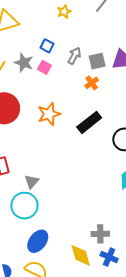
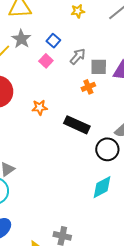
gray star: (24, 63) -> (21, 39), moved
orange star: (49, 114) -> (40, 107), size x0.7
black rectangle: (89, 122) -> (77, 125), turned 50

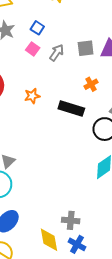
gray arrow: (78, 56) -> (57, 53), moved
orange cross: (88, 87) -> (91, 84), moved

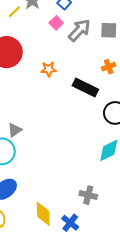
gray arrow: (57, 53) -> (79, 30), size x1.4
gray cross: (71, 220) -> (88, 195), moved

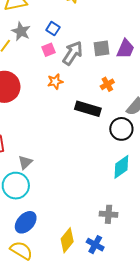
pink square: (56, 23) -> (48, 50), turned 32
orange star: (49, 69) -> (55, 82), moved
yellow diamond: (43, 214) -> (67, 240), turned 50

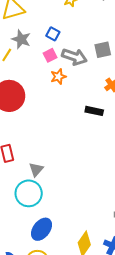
gray arrow: (73, 53) -> (74, 57), turned 80
orange star: (55, 82) -> (58, 77), moved
black rectangle: (88, 109) -> (94, 111), size x0.7

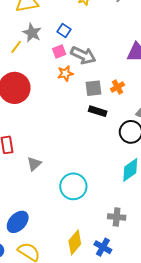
gray square: (103, 50) -> (93, 88), moved
cyan circle: (29, 193) -> (73, 186), moved
blue ellipse: (42, 229) -> (18, 222), moved

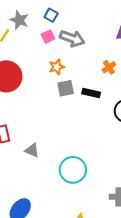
orange star: (65, 73) -> (57, 67), moved
gray square: (93, 88) -> (66, 88), moved
gray triangle: (34, 164) -> (32, 150), turned -49

